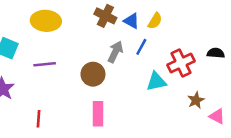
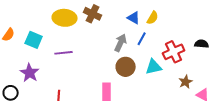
brown cross: (105, 16) -> (93, 14), moved
brown circle: (93, 74) -> (126, 67), moved

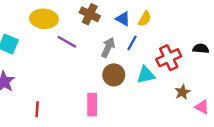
brown cross: (93, 14) -> (90, 14), moved
purple line: (64, 53) -> (67, 42), moved, turned 36

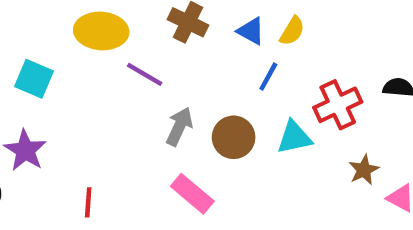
gray arrow: (108, 47) -> (179, 126), moved
pink rectangle: (92, 105) -> (192, 194), turned -50

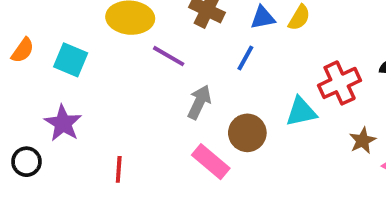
blue triangle: (251, 31) -> (263, 18), turned -40
blue line: (268, 77) -> (245, 58), moved
brown circle: (234, 137) -> (247, 133), moved

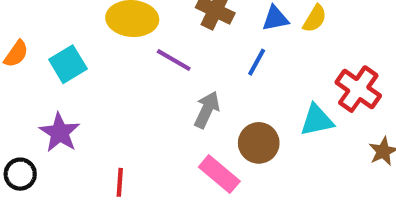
cyan square: (71, 60) -> (68, 64), turned 36
red cross: (340, 83) -> (358, 89), turned -30

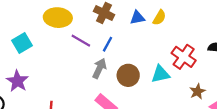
blue line: (257, 62) -> (107, 44), moved
brown circle: (259, 143) -> (128, 75), moved

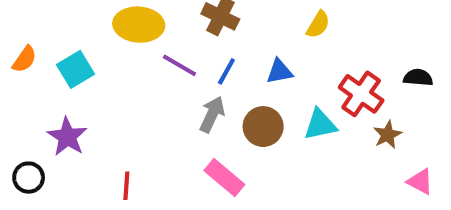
blue triangle: (137, 18) -> (279, 71), moved
brown star: (197, 91) -> (388, 135), moved

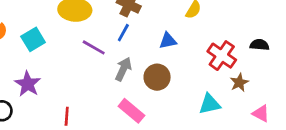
purple line: (179, 65) -> (94, 47), moved
blue line: (226, 71) -> (123, 33), moved
cyan triangle: (320, 124) -> (210, 104), moved

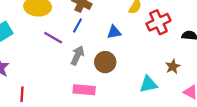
red cross: (222, 56) -> (158, 22), moved, turned 30
pink rectangle: (131, 111) -> (84, 90), turned -35
red line: (67, 116) -> (22, 94), moved

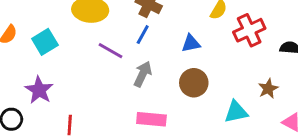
brown circle: (105, 62) -> (194, 83), moved

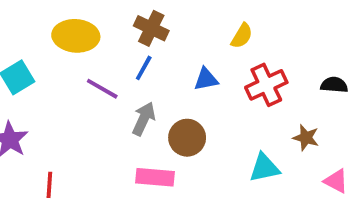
red cross: (249, 30) -> (266, 85), moved
brown circle: (194, 83) -> (187, 138), moved
brown star: (268, 89) -> (306, 138), turned -30

